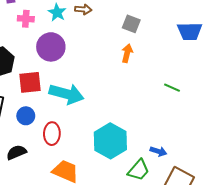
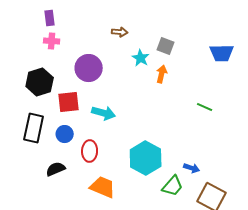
cyan star: (57, 12) -> (141, 58), moved
pink cross: (26, 19) -> (52, 41), moved
cyan arrow: (67, 94) -> (104, 113), size x0.7

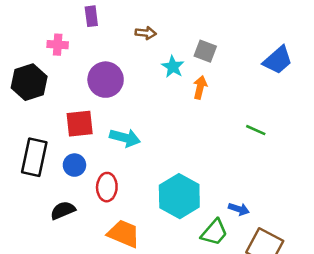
purple rectangle: (50, 18) -> (91, 16), moved
blue trapezoid: (222, 53) -> (278, 60), turned -40
black hexagon: (40, 82) -> (29, 82), moved

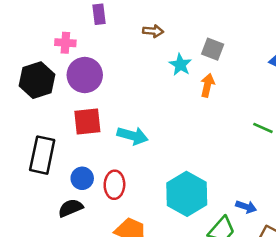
purple circle: (106, 80) -> (85, 75), moved
blue circle: (74, 165) -> (82, 178), moved

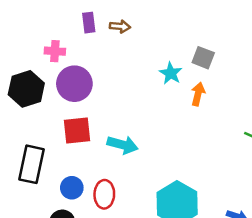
brown arrow: (153, 31) -> (120, 26), moved

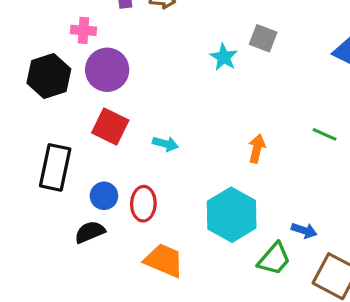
orange arrow: (198, 94) -> (257, 149), moved
red square: (77, 131) -> (110, 126), turned 32
cyan arrow: (123, 145) -> (165, 144), size x0.7

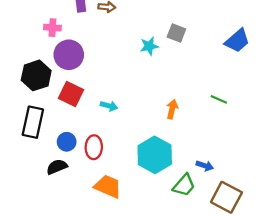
cyan star: (224, 57) -> (149, 46), turned 30
black hexagon: (49, 76) -> (36, 75), moved

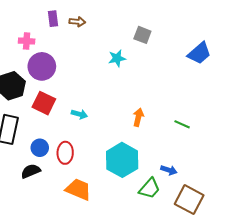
gray square: (176, 33) -> (142, 35), moved
green line: (219, 99) -> (182, 124), moved

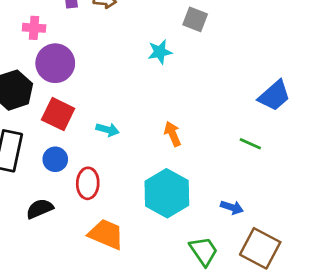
blue trapezoid: (199, 53) -> (274, 96), moved
orange arrow: (138, 117) -> (173, 134), moved, turned -36
blue circle: (40, 148) -> (55, 159), moved
green trapezoid: (150, 188) -> (204, 251), moved, turned -75

